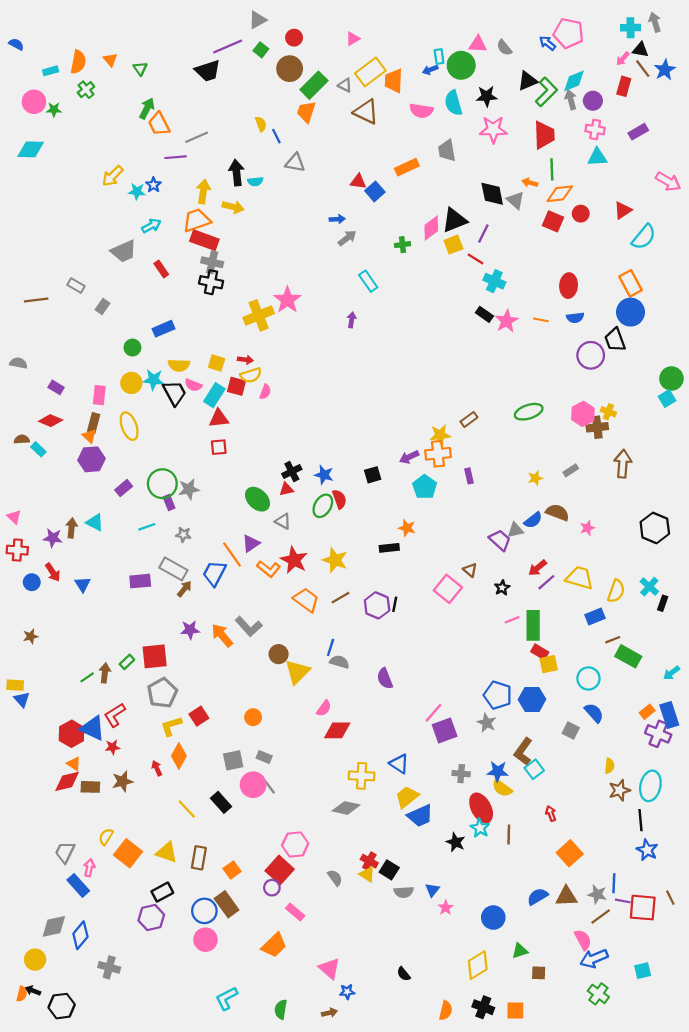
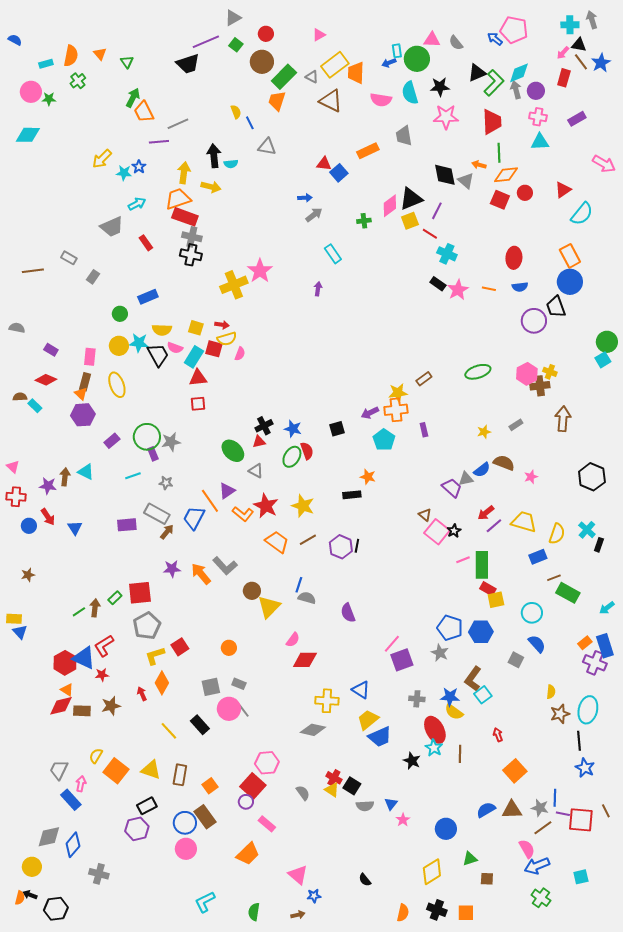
pink square: (448, 589) -> (437, 532), moved

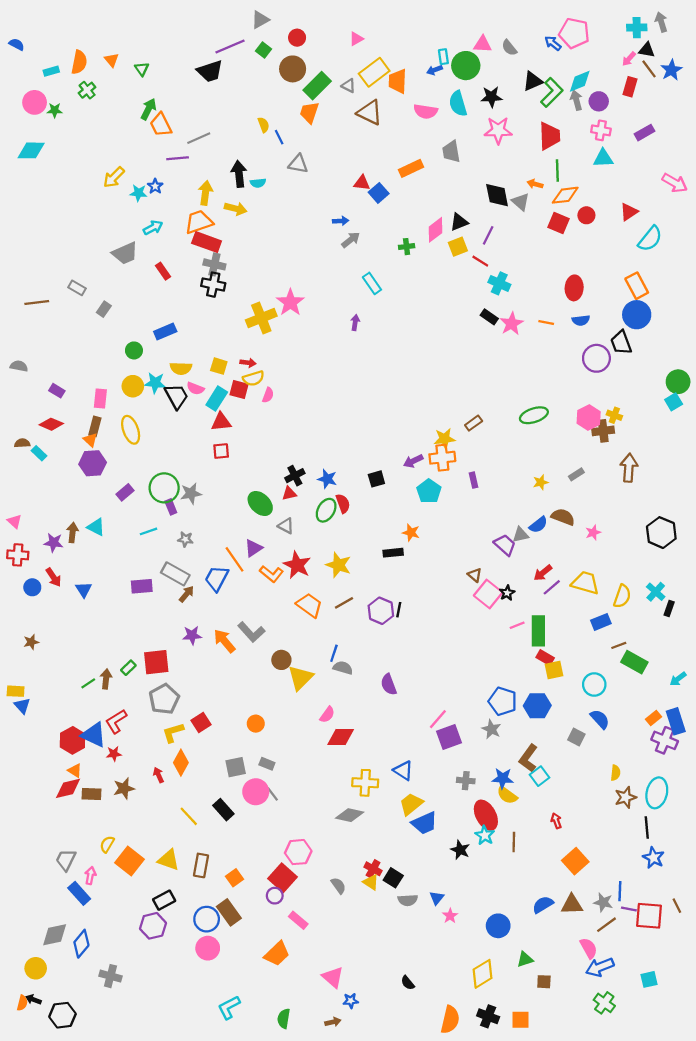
black triangle: (411, 199) -> (459, 222), size x0.7
orange semicircle: (403, 913) -> (450, 1020), size x1.4

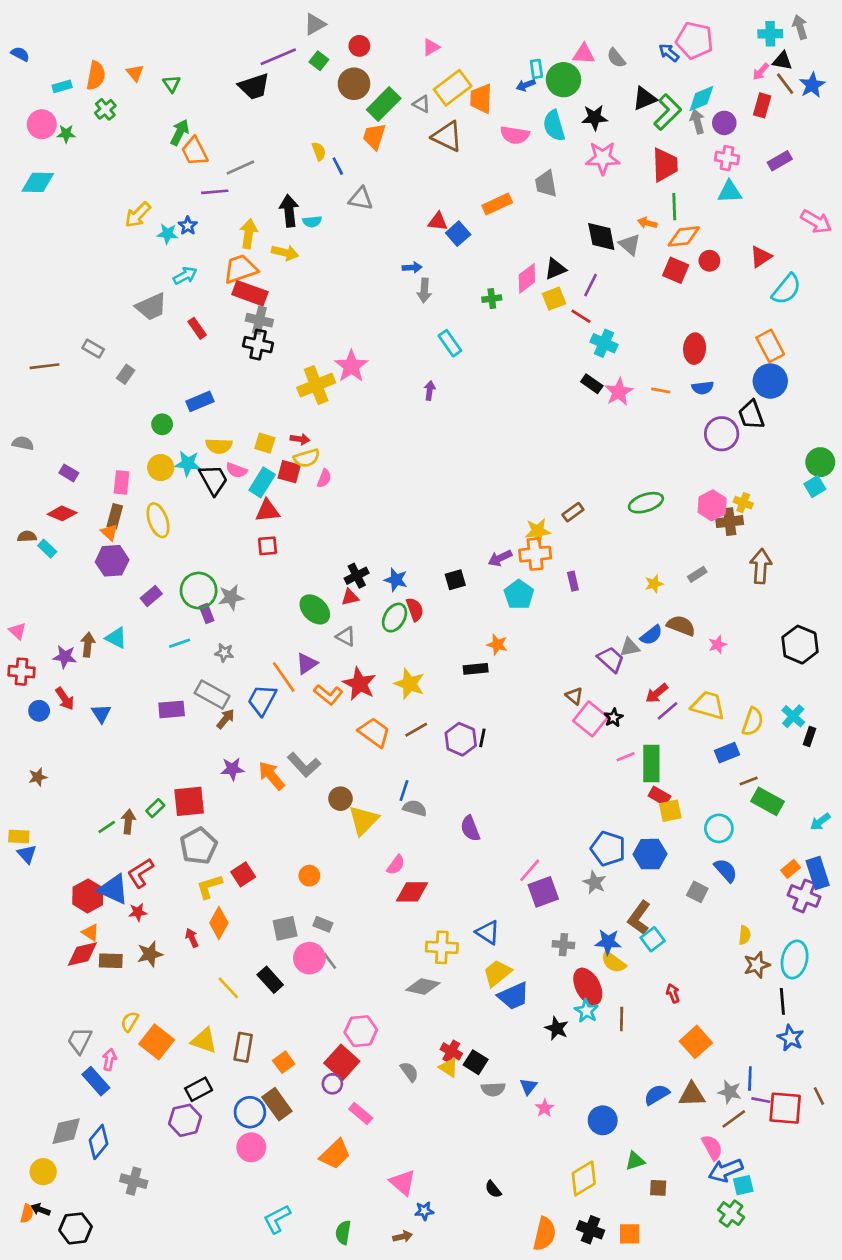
gray arrow: (351, 240) -> (424, 290), turned 132
cyan square: (649, 979) -> (743, 1185), moved

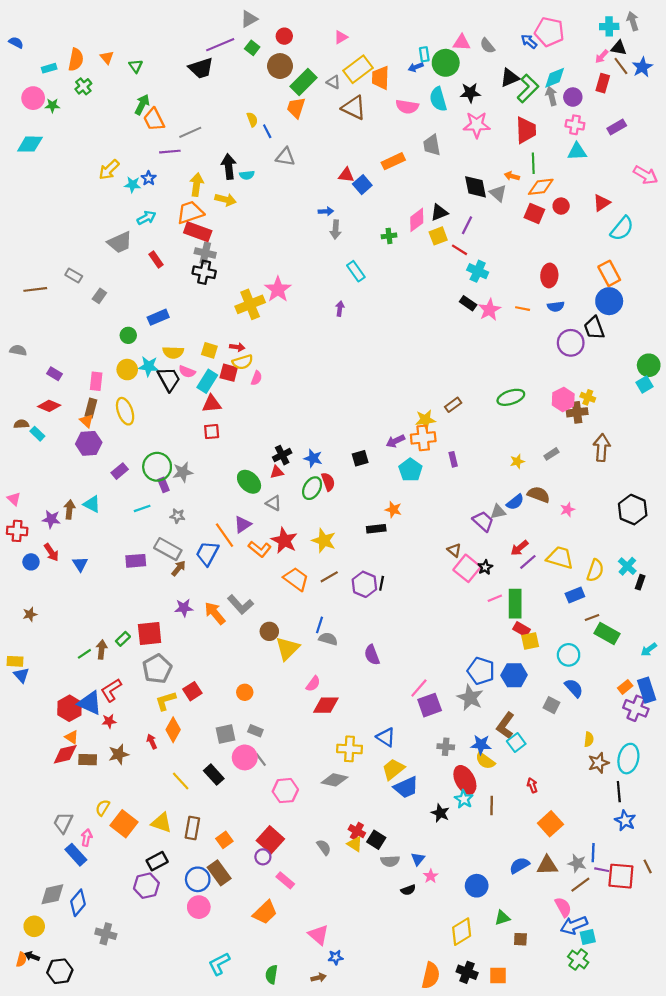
gray star: (595, 882) -> (470, 698), size x1.4
pink hexagon: (361, 1031) -> (285, 791), moved
black semicircle: (493, 1189) -> (408, 890), moved, turned -72

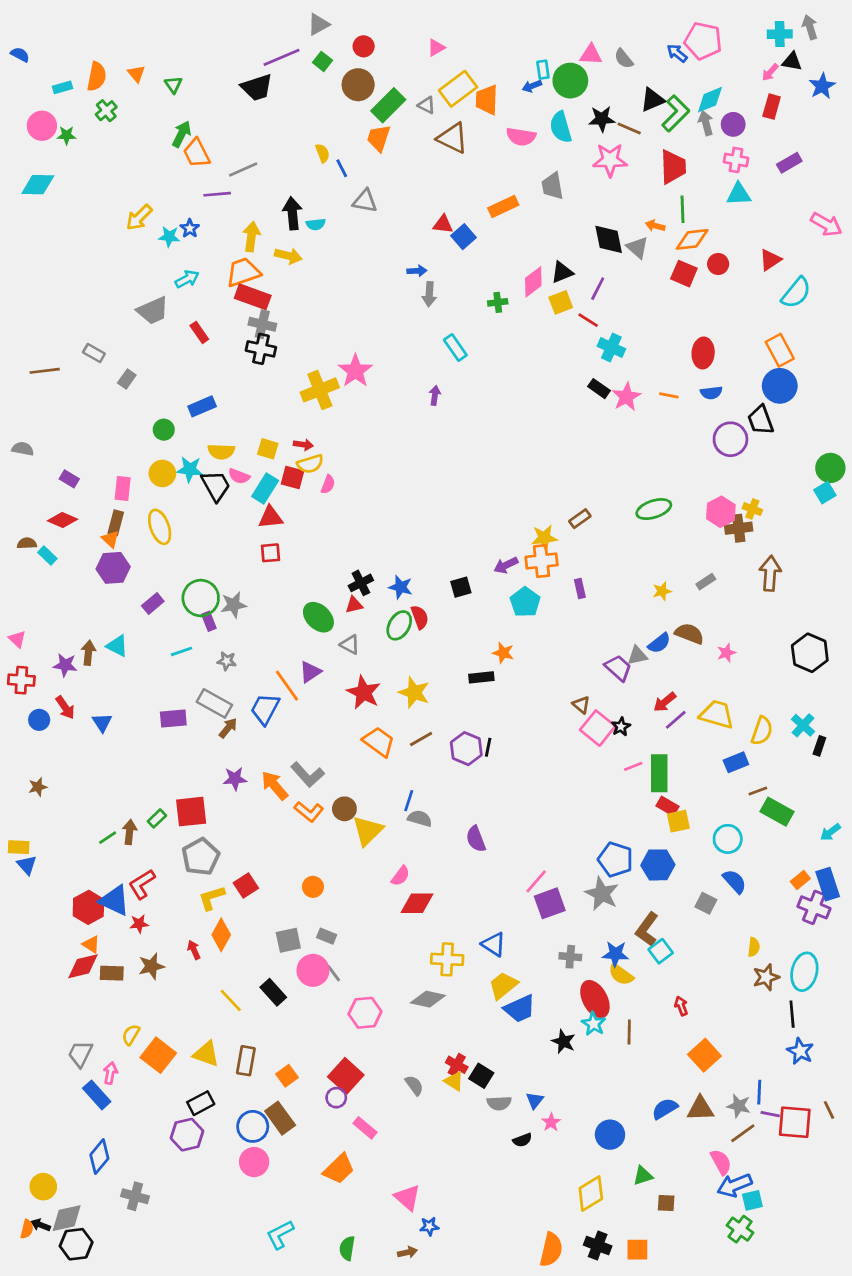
brown line: (621, 66) -> (629, 128), moved, turned -30
orange L-shape: (260, 549) -> (309, 812), moved
gray diamond: (52, 894) -> (67, 1218), moved

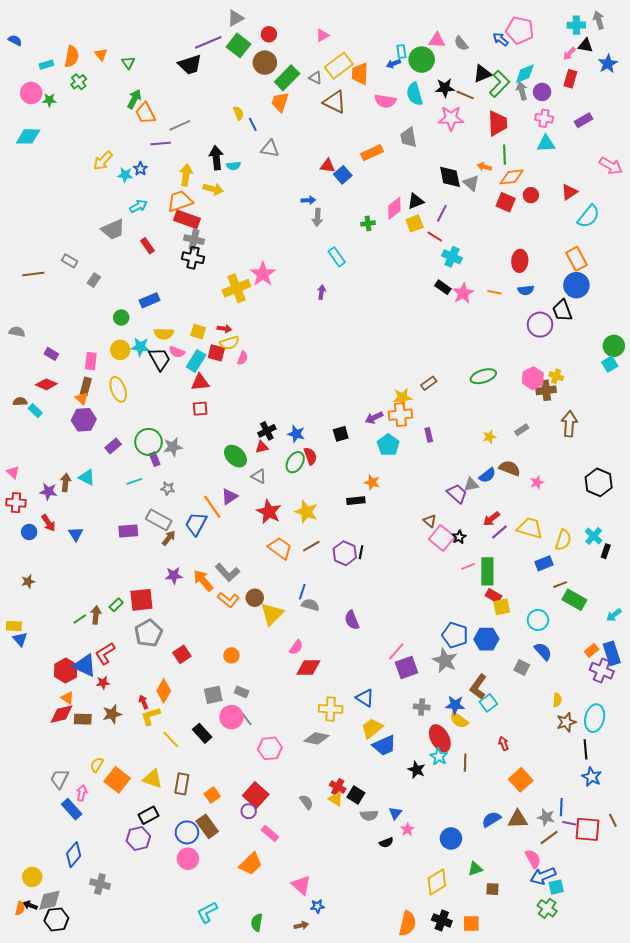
green square: (323, 61) -> (239, 45), size x1.6
yellow L-shape: (212, 898) -> (151, 716), moved

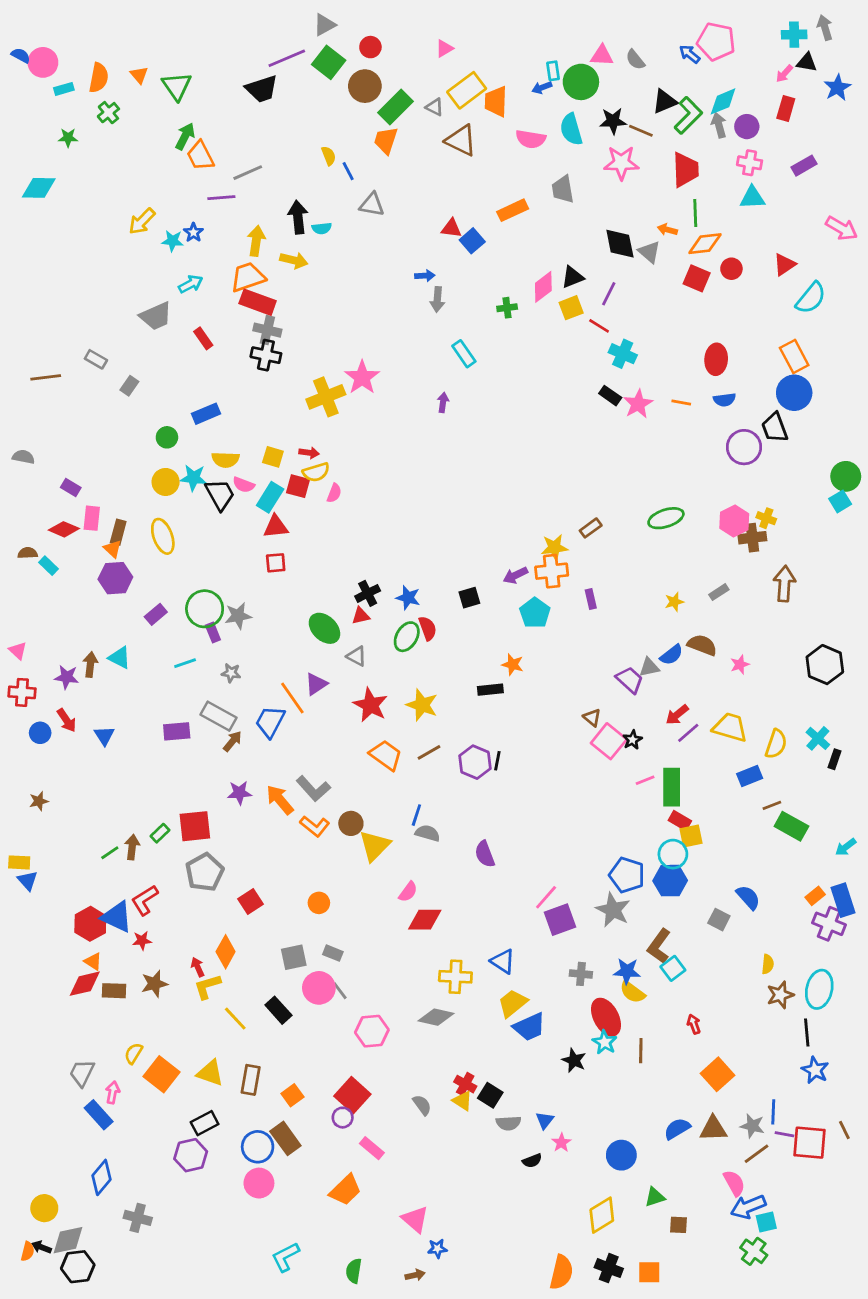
green triangle: (128, 63) -> (177, 86), size x1.6
pink circle: (31, 93) -> (43, 62), moved
pink rectangle: (91, 361) -> (92, 518), moved
cyan circle: (538, 620) -> (673, 854), moved

